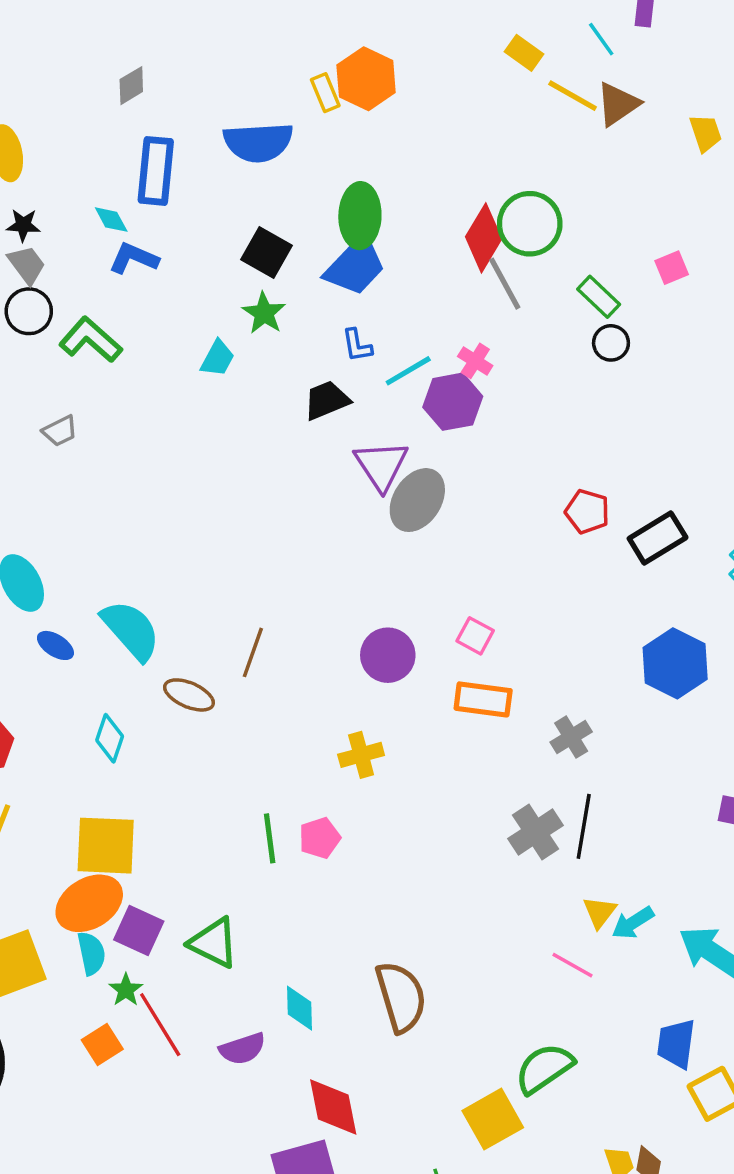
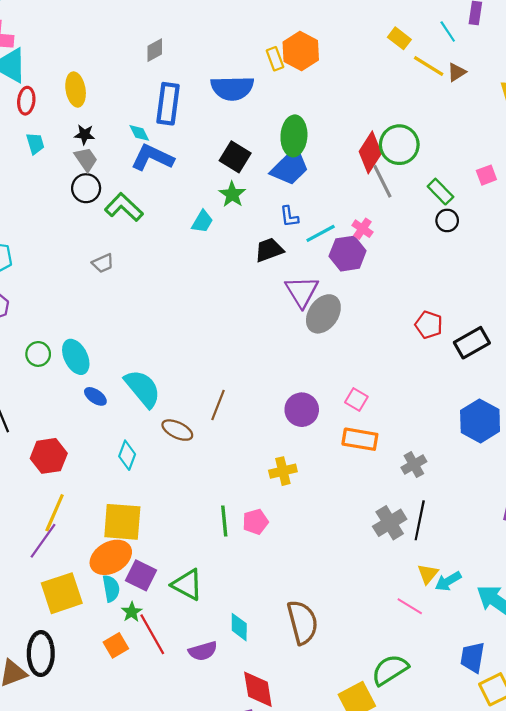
brown triangle: (618, 104) -> (457, 72), size x0.7
blue L-shape: (134, 258) -> (152, 158), size x1.4

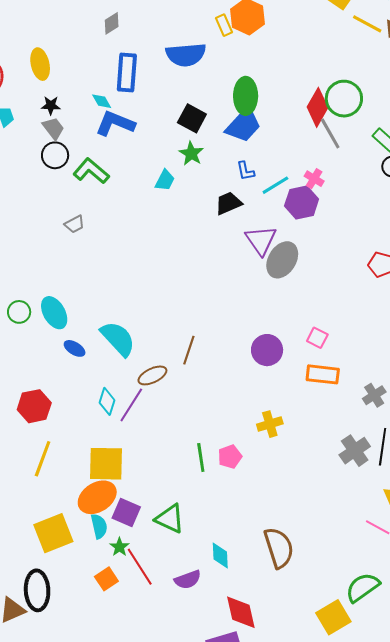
brown ellipse: (177, 430) -> (152, 375), turned -48
yellow cross: (283, 471) -> (270, 424), moved
purple line: (43, 541) -> (131, 405), moved

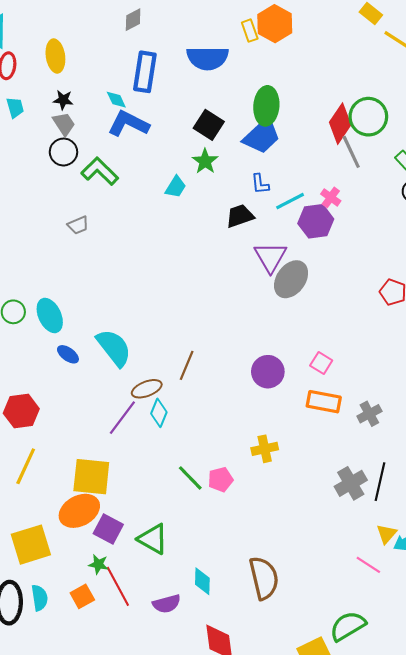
gray cross: (374, 395) -> (369, 414), moved
cyan diamond: (107, 401) -> (159, 413), moved
green line: (201, 458) -> (190, 478), turned -40
cyan semicircle: (99, 526) -> (40, 598), moved
green star: (119, 547) -> (98, 564), turned -30

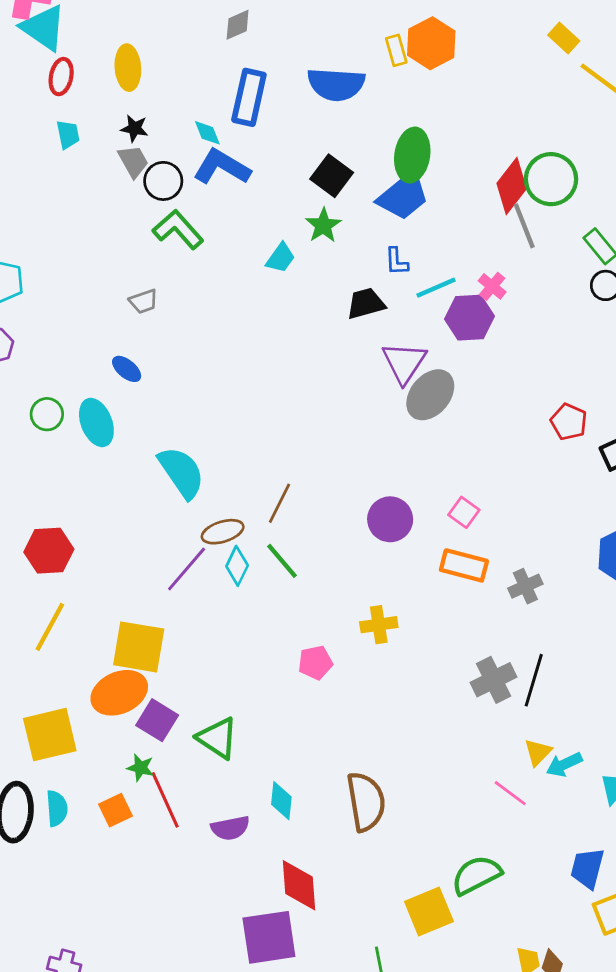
black circle: (63, 152) -> (163, 181), moved
blue ellipse: (68, 354) -> (127, 369), moved
green line: (190, 478) -> (282, 561), moved

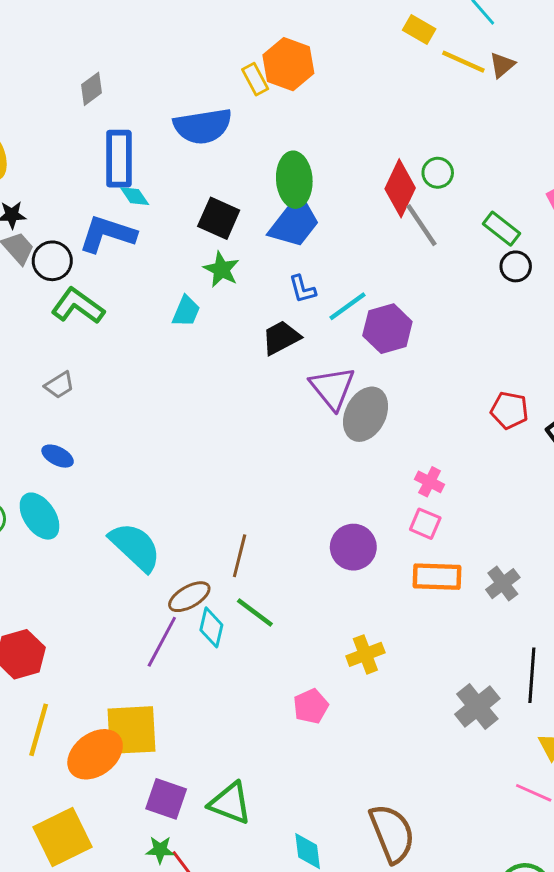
cyan diamond: (207, 133) -> (135, 196), moved
green circle: (551, 179) -> (438, 173), size x0.6
pink cross: (492, 286) -> (430, 482), moved
gray cross: (493, 680) -> (477, 706), moved
orange ellipse: (119, 693) -> (95, 754), moved

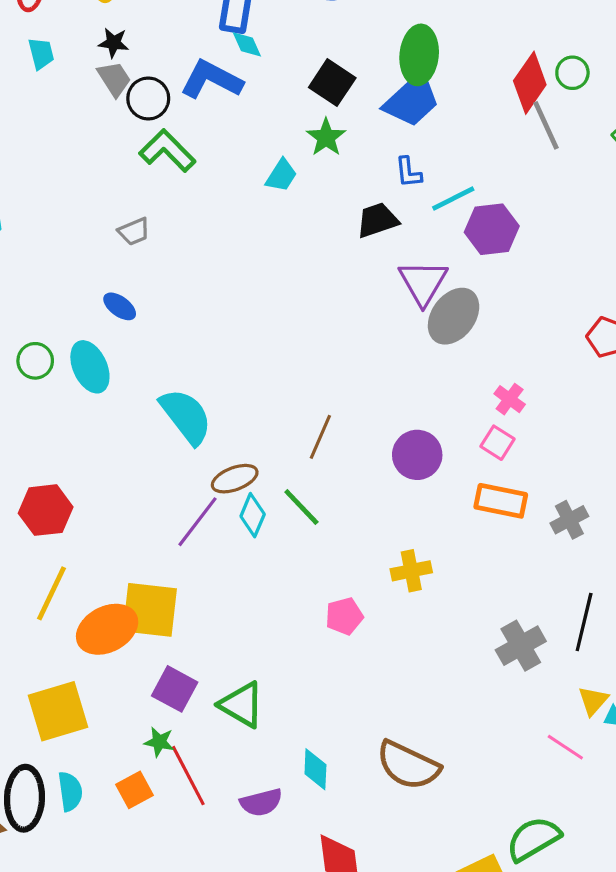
brown line: (240, 556) -> (320, 437), moved
brown semicircle: (392, 833) -> (408, 765), turned 128

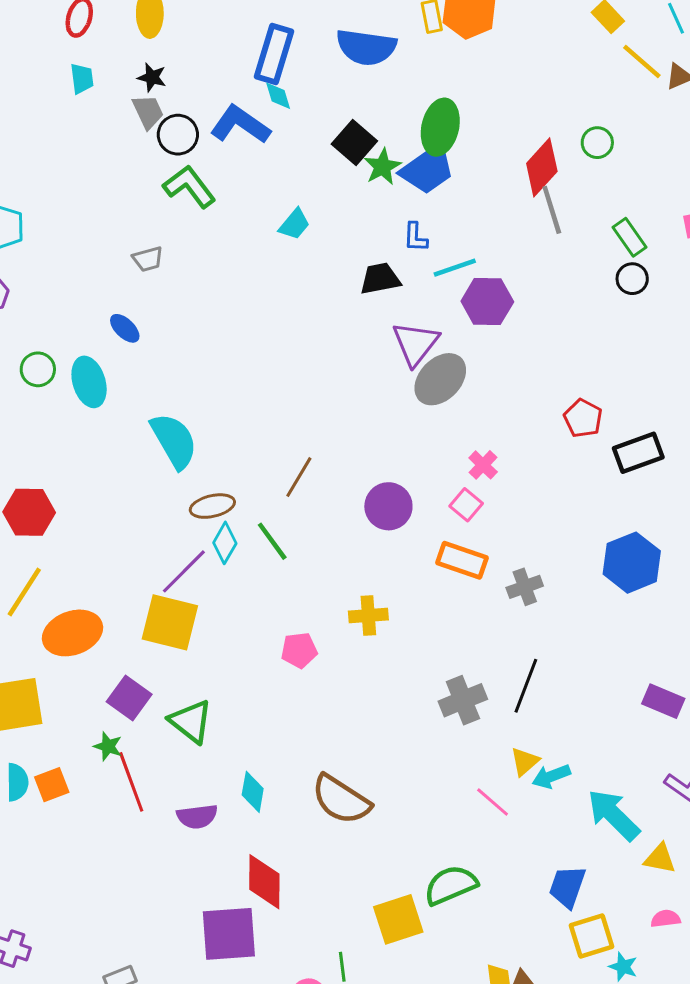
green circle: (572, 73) -> (597, 143), moved
green star: (326, 137) -> (382, 167), moved
purple line: (198, 522) -> (184, 571), moved
yellow square: (150, 610) -> (170, 622), moved
orange square: (134, 790) -> (52, 785), moved

